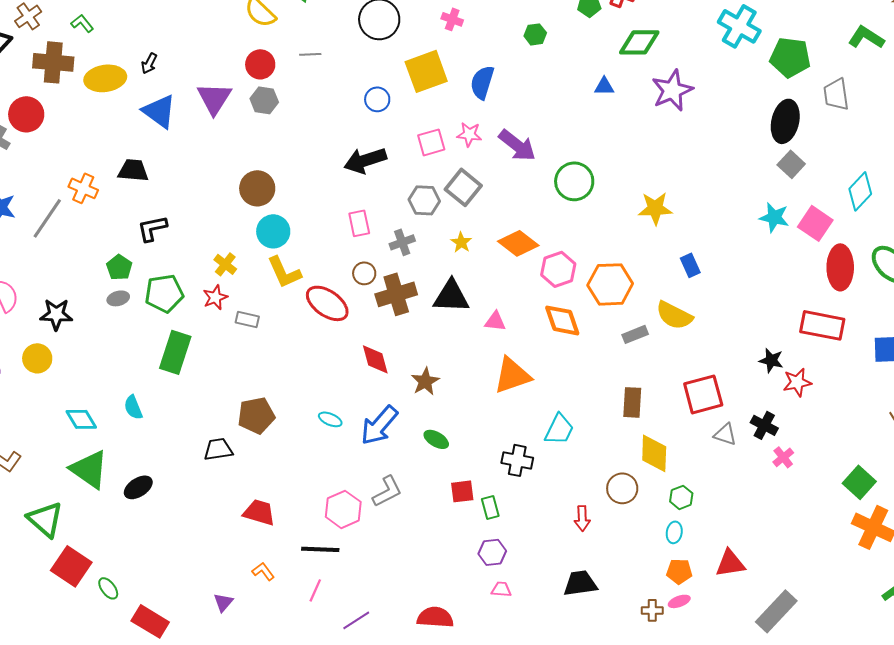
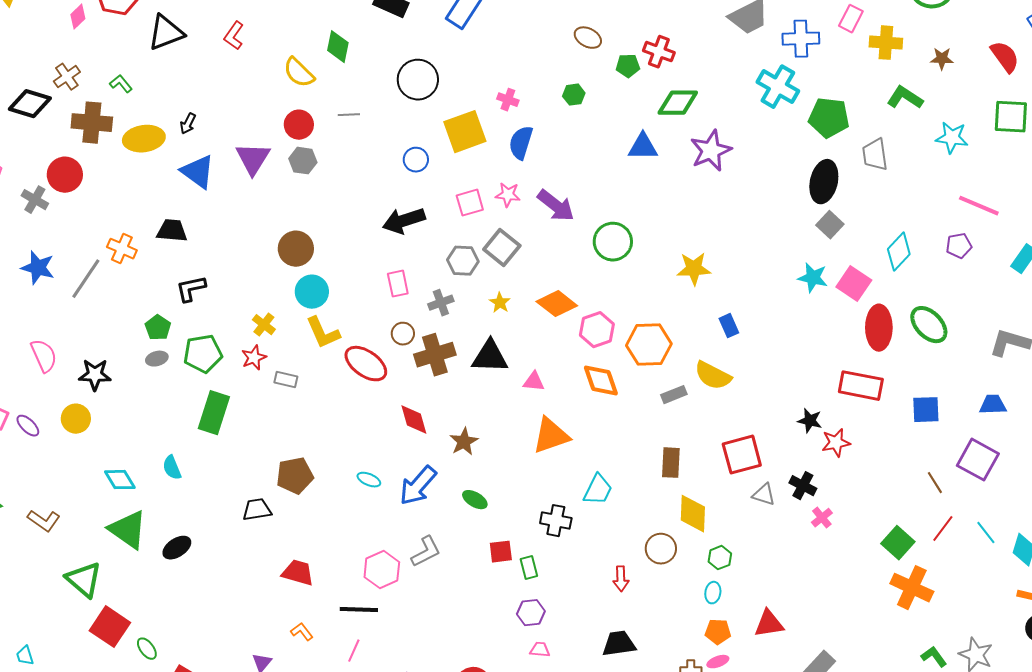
pink cross: (452, 19) -> (508, 100), moved
blue triangle: (604, 86) -> (643, 147), size x1.5

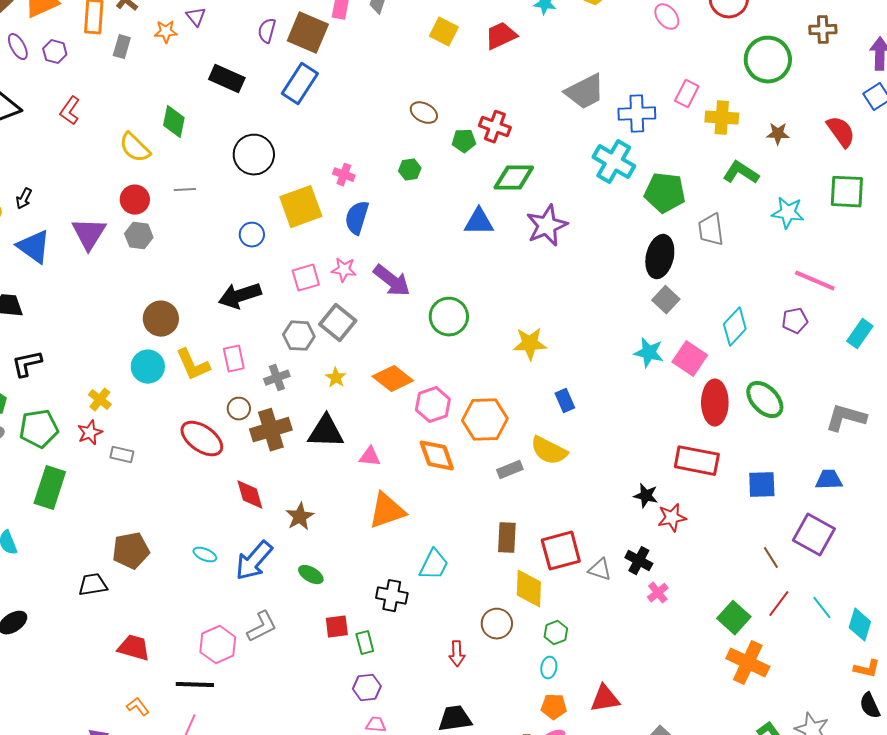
brown circle: (296, 249) -> (161, 319), moved
yellow L-shape: (323, 333) -> (193, 365), moved
red square: (742, 455) -> (561, 551), moved

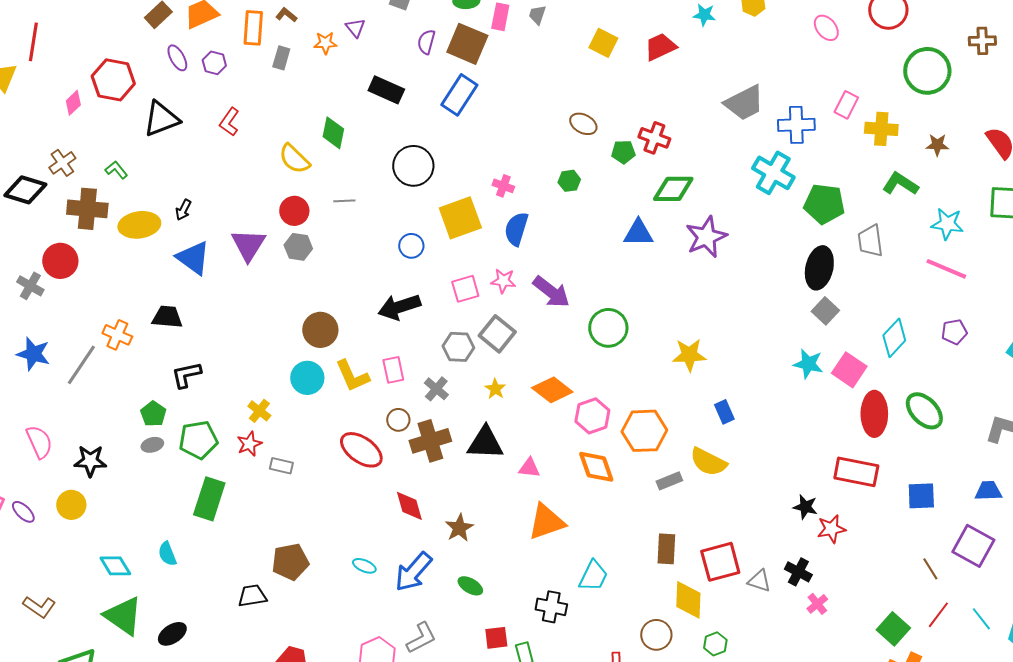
pink line: (815, 281) -> (946, 269), moved
gray cross: (277, 378) -> (436, 389), turned -30

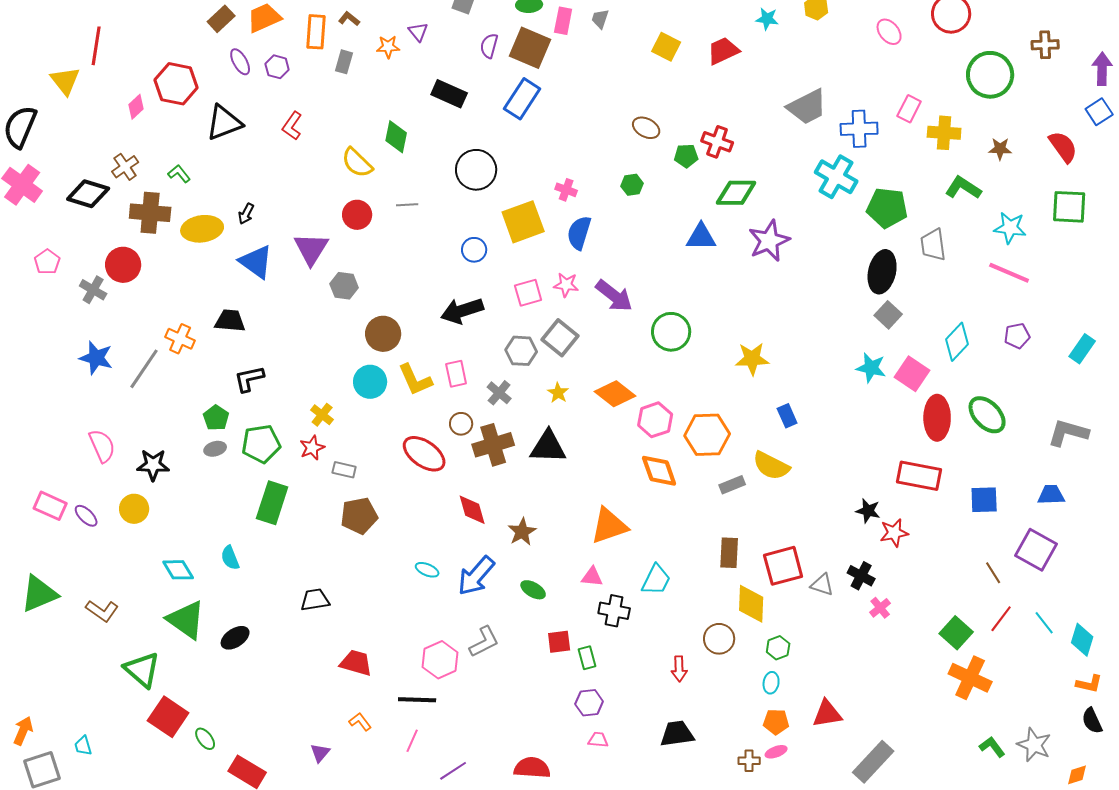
gray hexagon: (298, 247) -> (344, 286), moved
pink triangle: (529, 468) -> (592, 577), moved
brown pentagon: (290, 562) -> (359, 516), moved

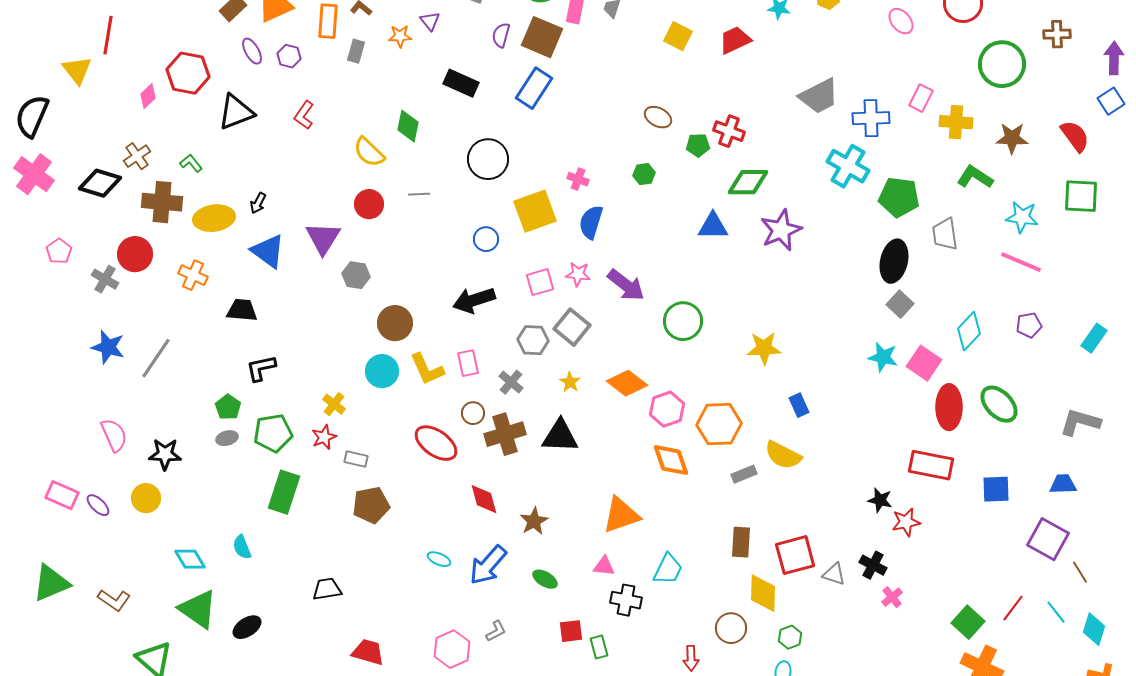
brown star: (1000, 149) -> (1012, 138), size x1.4
orange cross: (180, 339) -> (193, 275), moved
brown line: (993, 573) -> (1080, 572), moved
gray L-shape: (484, 642) -> (496, 631), size x0.7

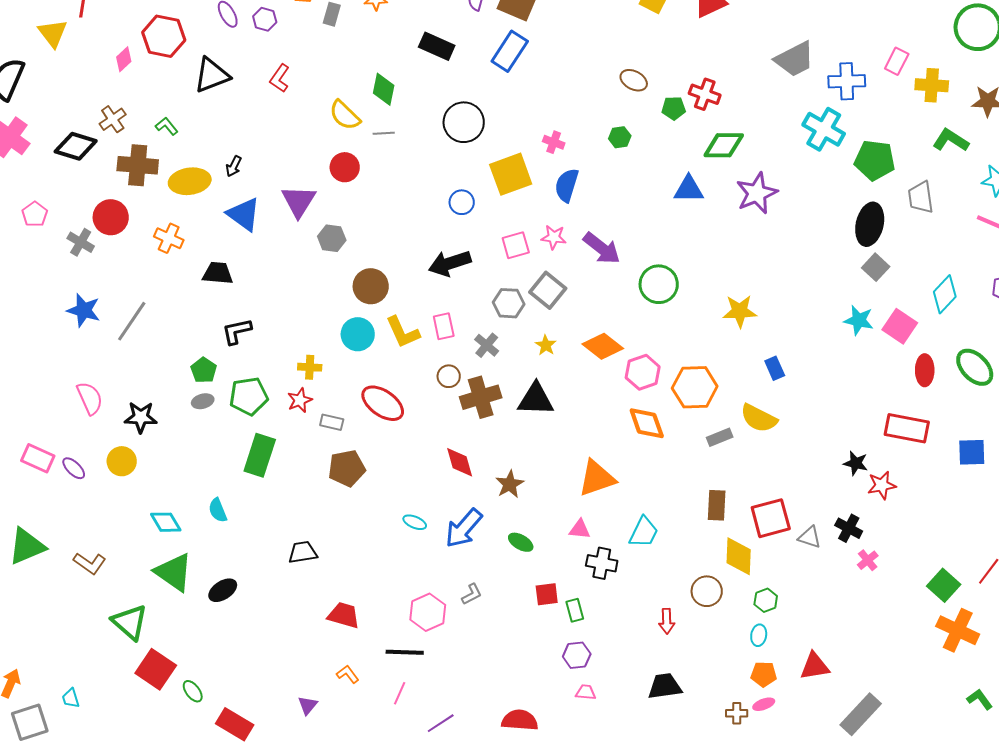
gray line: (419, 194) -> (384, 133), moved
yellow cross: (334, 404) -> (310, 367), turned -35
red ellipse: (949, 407) -> (925, 370), size x0.7
red ellipse: (436, 443) -> (383, 403), moved

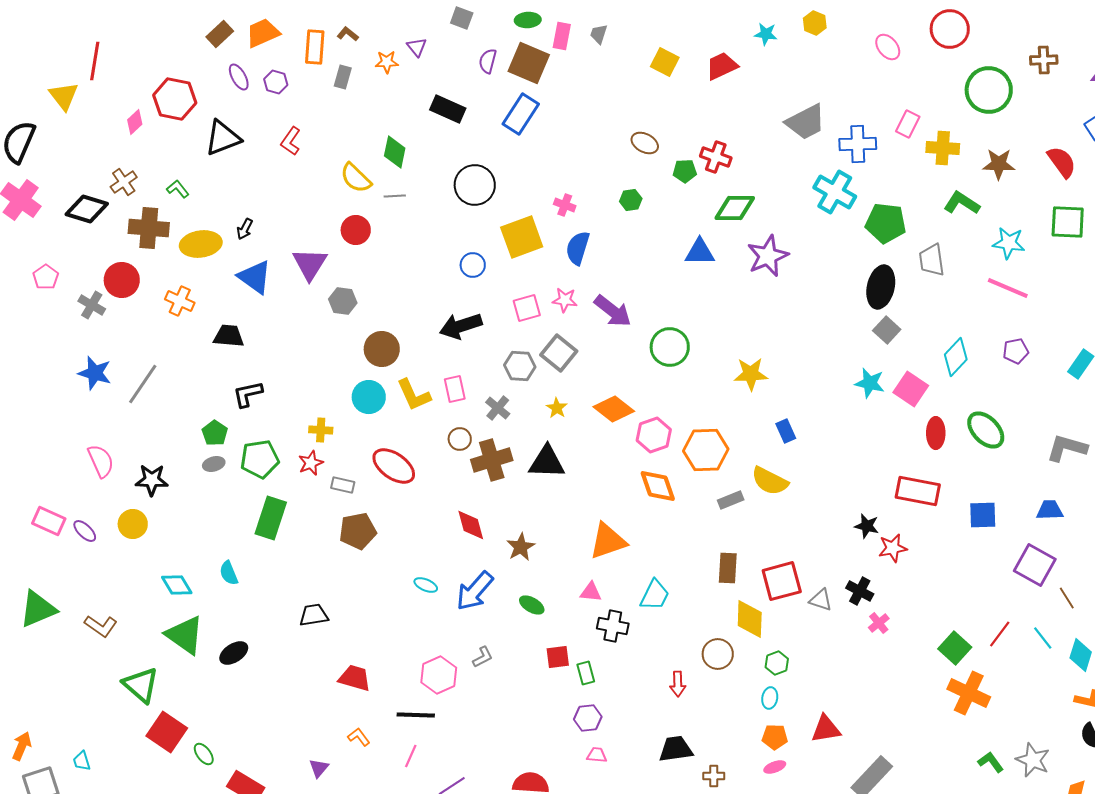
brown cross: (737, 713) -> (714, 776), moved

